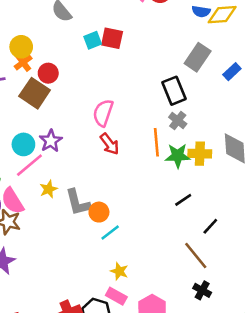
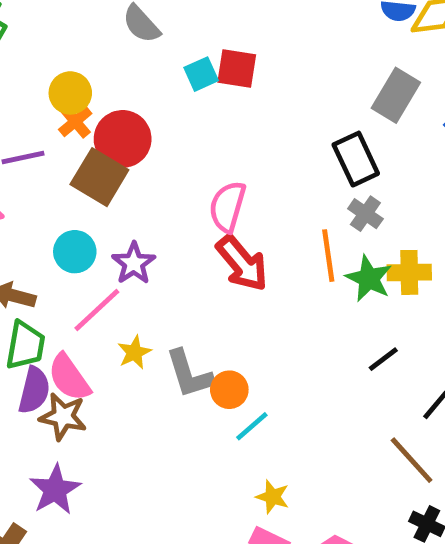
red circle: (48, 73) -> (123, 139), size x1.5
cyan circle: (23, 144) -> (75, 252), moved
red arrow: (109, 144) -> (242, 263), size x1.4
green star: (178, 156) -> (369, 278), turned 30

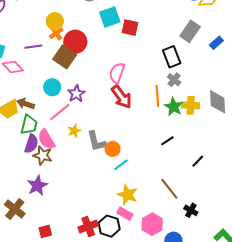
red square: (237, 68) -> (130, 28), moved
cyan square: (201, 74) -> (110, 17), size x1.5
black line: (383, 359) -> (167, 141), moved
brown line: (412, 460) -> (169, 189), moved
yellow star: (273, 497) -> (127, 195), size x1.5

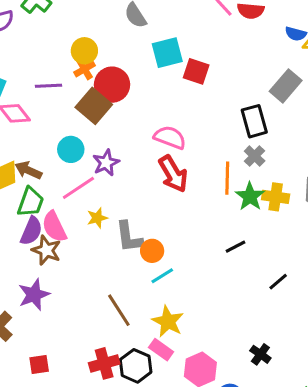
pink semicircle: (117, 73) -> (170, 137), turned 85
brown line: (169, 189) -> (119, 310), moved

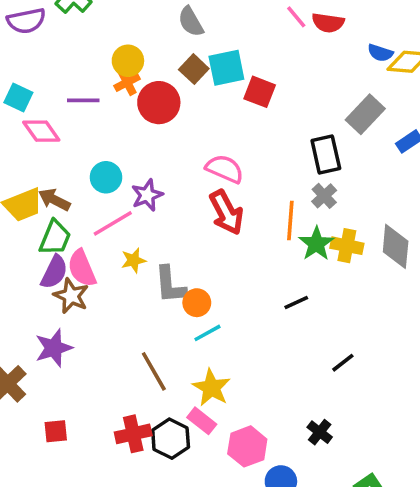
brown square: (94, 106) -> (194, 69), moved, size x0.7
black line: (278, 282) -> (343, 363), moved

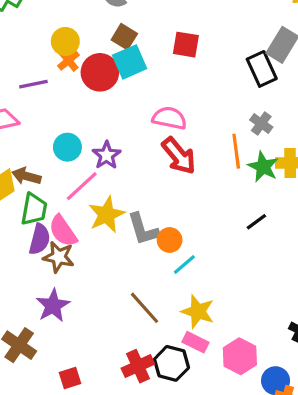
cyan square: (226, 68) -> (130, 62), moved
black rectangle: (326, 154) -> (262, 69), moved
yellow star: (133, 260) -> (107, 215), size x1.6

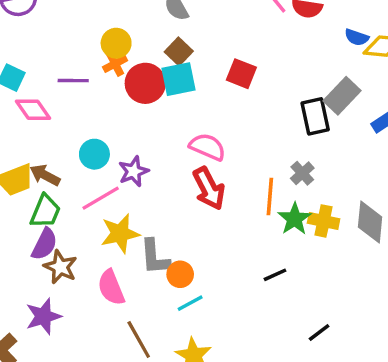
pink semicircle: (63, 231) -> (111, 287), moved

